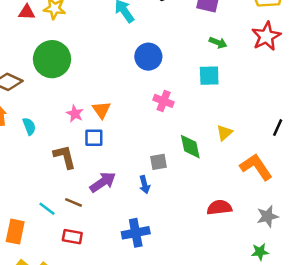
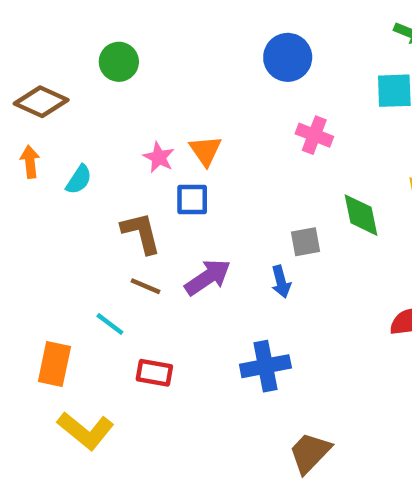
green circle: (52, 59) -> (119, 62), size x0.6
cyan semicircle: (29, 126) -> (79, 180), turned 54
brown line: (74, 202) -> (146, 286), moved

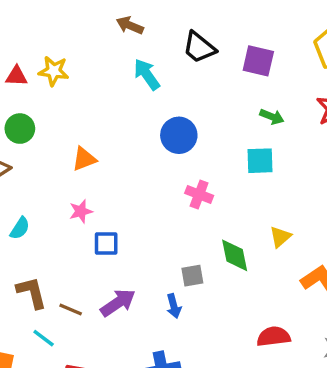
green circle: (119, 62) -> (20, 129), moved
orange triangle: (205, 151) -> (84, 159), moved, turned 44
pink star: (159, 157) -> (81, 211), turned 30
brown L-shape: (141, 233) -> (32, 293), moved

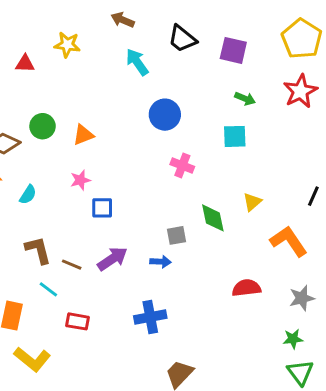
yellow star: (54, 71) -> (67, 45), moved
green circle: (20, 129) -> (42, 126), moved
blue arrow: (174, 306) -> (160, 262), turned -72

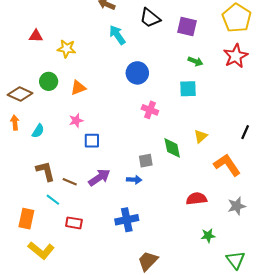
yellow star: (67, 45) -> (67, 49), moved
green star: (293, 339) -> (208, 236), moved

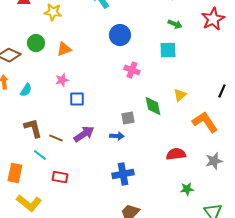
blue cross: (127, 220) -> (123, 174), moved

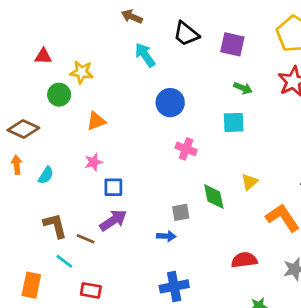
green circle: (36, 43) -> (59, 95), moved
purple arrow: (84, 134) -> (113, 220), moved

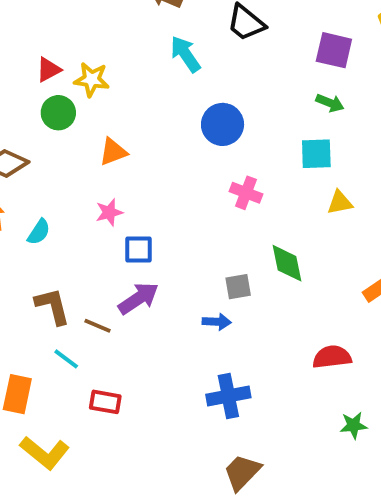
purple square: (232, 44) -> (334, 50), moved
red triangle: (43, 56) -> (49, 70), moved, turned -30
yellow triangle: (250, 182) -> (340, 203), moved, turned 30

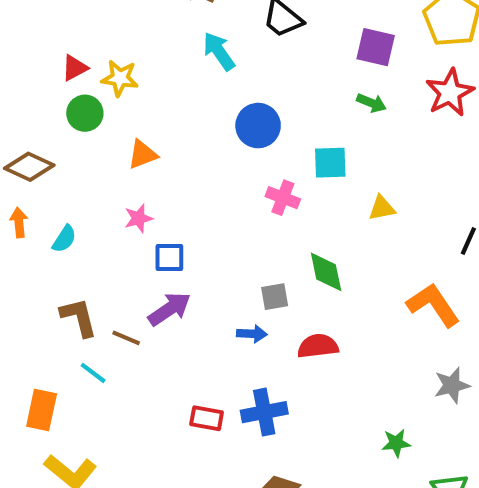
cyan square: (316, 154) -> (330, 163), moved
red semicircle: (332, 357) -> (318, 346), moved
red rectangle: (105, 402) -> (207, 418), moved

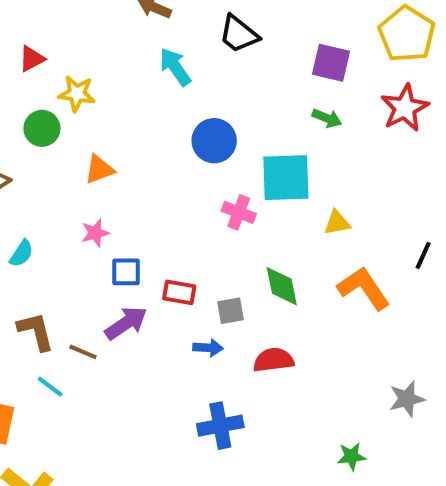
red triangle: (75, 68) -> (32, 59), moved
cyan square: (330, 163) -> (286, 178), size x1.5
orange L-shape: (433, 305) -> (364, 288), moved
red rectangle: (207, 418) -> (179, 292), moved

